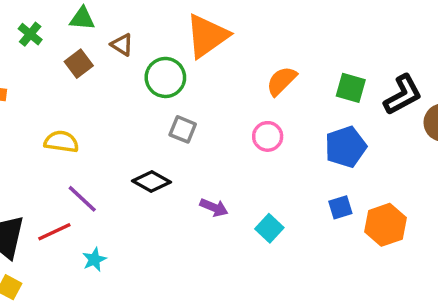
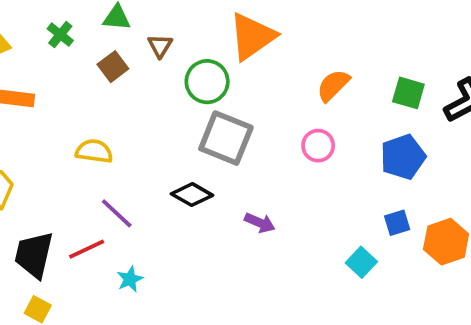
brown triangle: (122, 45) -> (160, 46), turned 30
gray square: (183, 129) -> (226, 138), size x1.8
cyan square: (269, 228) -> (361, 262), moved

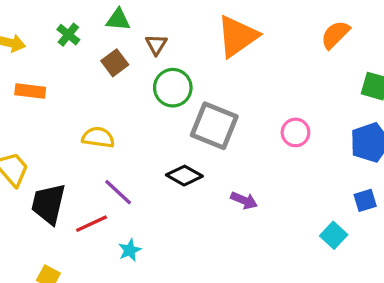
green circle: (207, 82) -> (173, 88), moved
orange semicircle: (333, 85) -> (335, 35), moved
black trapezoid: (34, 255) -> (48, 204), moved

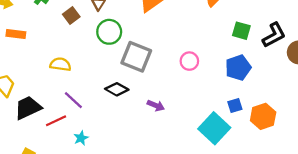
black trapezoid: (48, 204) -> (28, 108), turned 52
cyan square: (334, 235) -> (214, 128), size x1.8

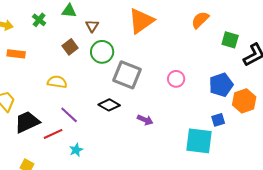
brown square: (71, 16) -> (70, 47), moved
green square: (241, 31) -> (230, 40), moved
orange hexagon: (263, 116) -> (244, 101), moved
cyan square: (214, 128) -> (199, 141), turned -36

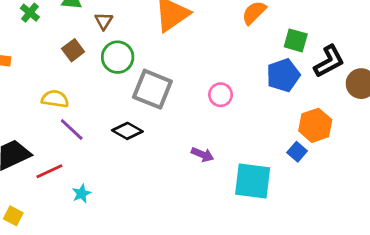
blue pentagon: (221, 85) -> (283, 75), moved
purple line: (69, 115) -> (72, 129), moved
purple arrow: (145, 120) -> (202, 155), moved
blue square: (218, 120) -> (297, 152), moved, turned -32

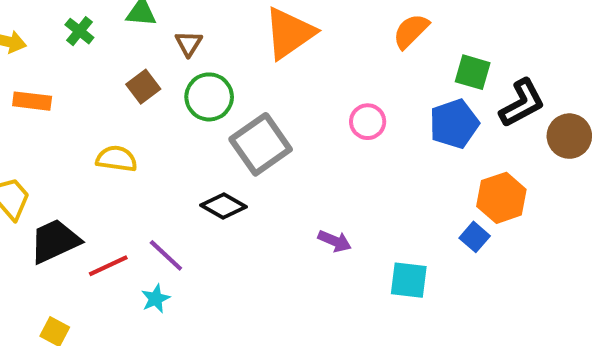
gray square: (152, 89) -> (261, 144), turned 33
pink circle: (221, 95) -> (368, 122), moved
purple line: (72, 129) -> (166, 255), moved
cyan square: (253, 181) -> (409, 280), size x0.7

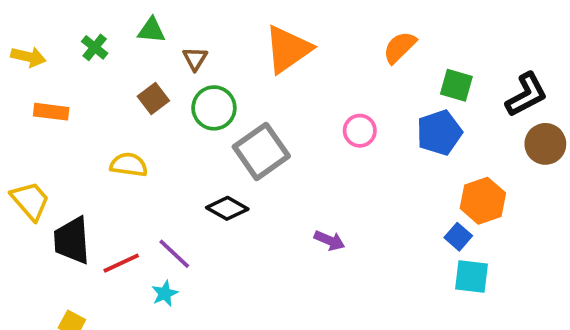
black L-shape: (522, 103) -> (526, 95), moved
black trapezoid: (55, 241) -> (72, 240), turned -69
cyan square: (409, 280) -> (472, 276), moved

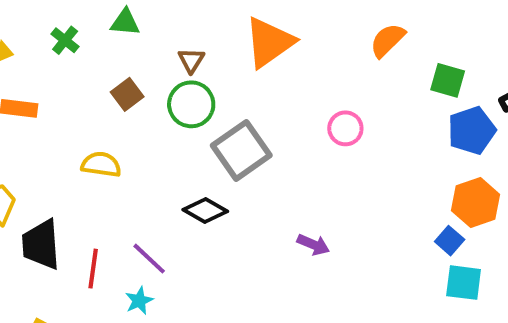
brown triangle: (195, 59) -> (191, 60), moved
blue pentagon: (439, 133) -> (472, 130), moved
red line: (121, 263) -> (93, 269), turned -57

